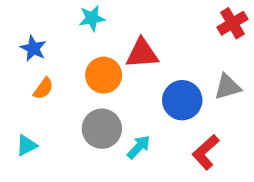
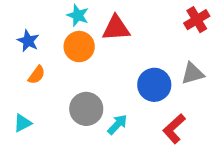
cyan star: (92, 18) -> (78, 15), turned 30
red triangle: (142, 53) -> (116, 28), moved
orange circle: (104, 75) -> (79, 47), moved

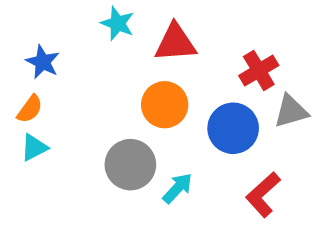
red cross: (197, 20) -> (259, 70), moved
orange circle: (79, 47) -> (165, 105), moved
orange semicircle: (37, 75) -> (30, 109), moved
cyan triangle: (22, 123) -> (34, 148), moved

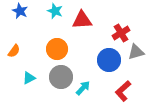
blue star: (43, 62) -> (20, 11), moved
orange circle: (165, 105) -> (57, 49), moved
cyan triangle: (34, 148) -> (29, 78), moved

